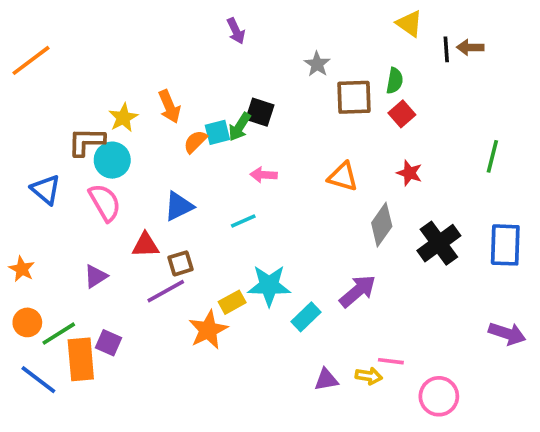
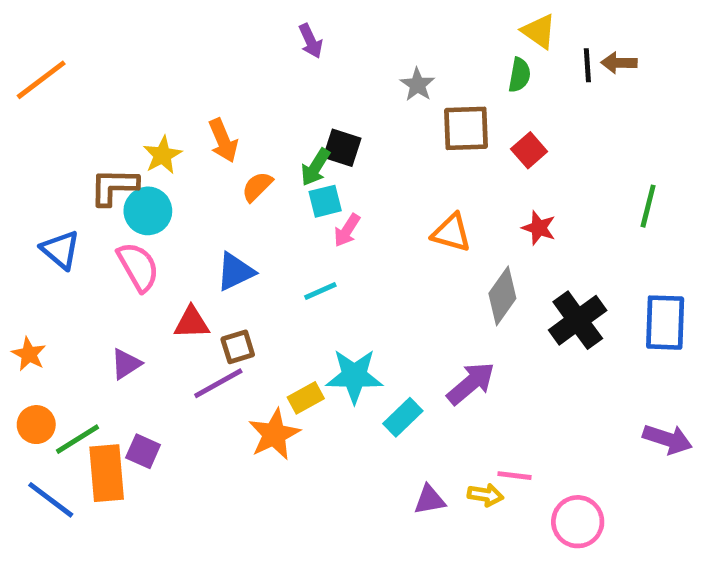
green semicircle: (395, 81) -> (519, 75), moved
cyan square: (217, 132) -> (325, 201), moved
pink arrow: (264, 175) -> (347, 230), turned -60

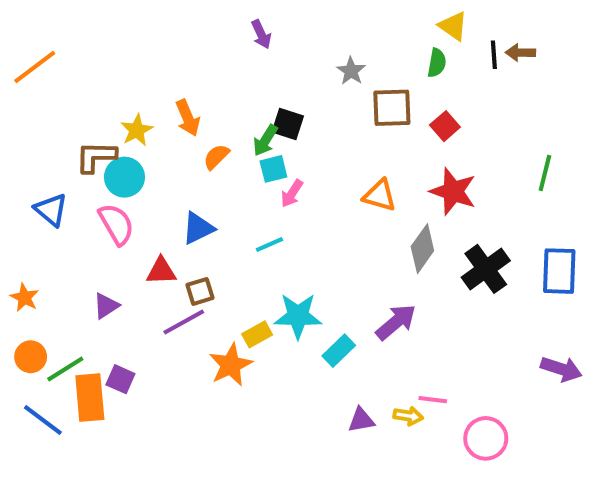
red star: (539, 228) -> (453, 191), size x1.6

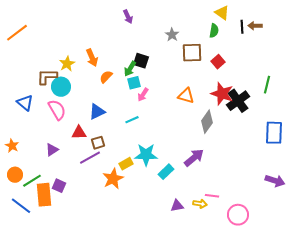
black cross: (486, 269) -> (238, 101), moved

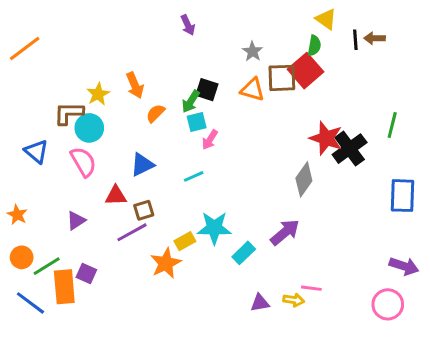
red square: (218, 62) -> (305, 71), moved, size x1.6
orange triangle: (186, 96) -> (252, 90), moved
pink circle: (238, 215) -> (388, 304), moved

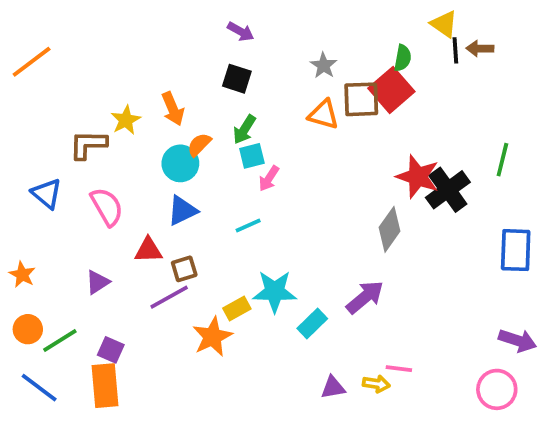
yellow triangle: (326, 19) -> (444, 24), moved
purple arrow: (188, 25) -> (241, 32), turned -36
black square: (207, 90) -> (237, 79), moved
cyan circle: (89, 128) -> (180, 163), moved
orange rectangle: (64, 287) -> (105, 386), moved

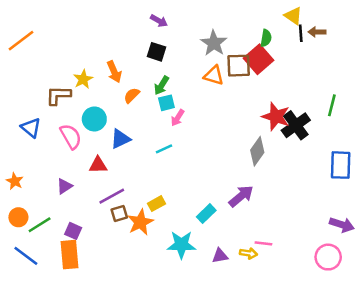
gray star: (324, 65) -> (214, 43), size x1.5
cyan circle: (180, 163) -> (94, 119), moved
brown square: (184, 269) -> (119, 214), moved
cyan star: (275, 291) -> (181, 245), moved

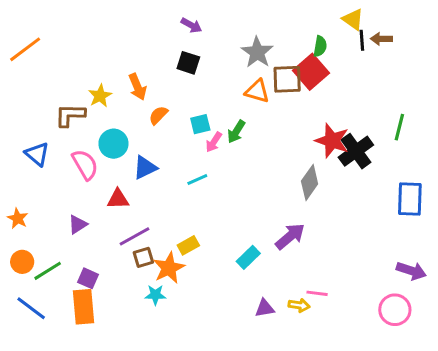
green arrow: (161, 85) -> (236, 132), moved
cyan star: (181, 245) -> (155, 295), moved, size x0.6

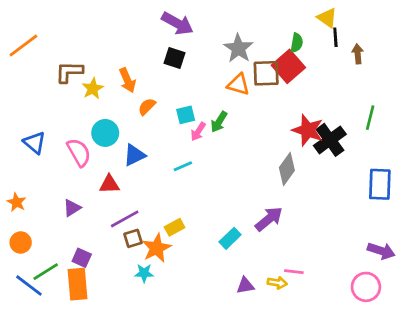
purple arrow: (191, 25) -> (177, 23), size x1.6
brown arrow: (381, 39) -> (358, 54), moved, turned 84
brown L-shape: (70, 115) -> (69, 72), moved
green line: (48, 271) -> (46, 272), moved

